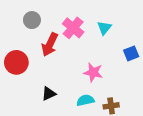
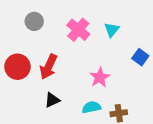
red arrow: (50, 45) -> (48, 67), moved
blue square: (131, 53) -> (140, 57), turned -32
pink star: (93, 72) -> (100, 77), turned 30

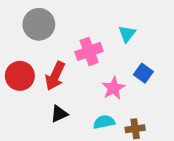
gray circle: (34, 21) -> (39, 24), size x1.5
pink cross: (78, 30) -> (89, 51), moved, turned 30
blue square: (140, 57) -> (143, 73), moved

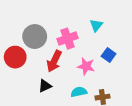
gray circle: (39, 24) -> (35, 37), moved
red arrow: (55, 76) -> (54, 61), moved
pink star: (113, 88) -> (86, 66), turned -30

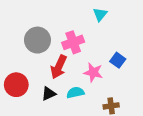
cyan triangle: (96, 25) -> (100, 14), moved
red circle: (15, 57) -> (16, 85), moved
cyan semicircle: (79, 92) -> (75, 93), moved

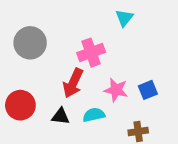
gray circle: (37, 40) -> (30, 43), moved
blue square: (118, 60) -> (148, 90), moved, turned 32
black triangle: (49, 94) -> (61, 116), turned 32

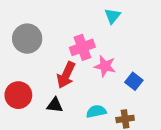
pink star: (116, 90) -> (105, 66), moved
blue square: (148, 90) -> (134, 81), turned -30
cyan semicircle: (94, 115) -> (96, 111), moved

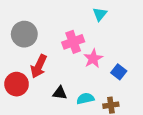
pink star: (105, 66) -> (93, 59), turned 30
red arrow: (66, 75) -> (39, 66), moved
black triangle: (55, 105) -> (60, 93), moved

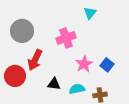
pink star: (93, 59) -> (84, 64), moved

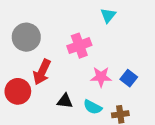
pink star: (84, 64) -> (101, 77), turned 30
cyan semicircle: (77, 89) -> (93, 107), turned -140

